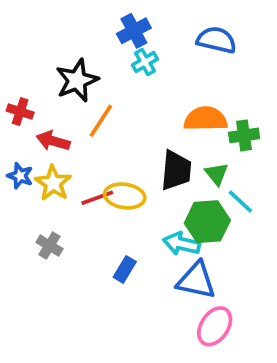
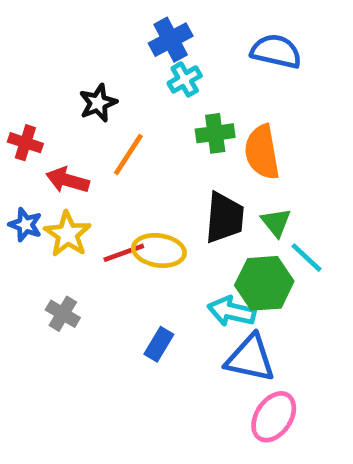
black star: (77, 80) -> (98, 103), size x0.7
orange semicircle: (205, 119) -> (262, 152), turned -99
green cross: (244, 135) -> (215, 133), moved

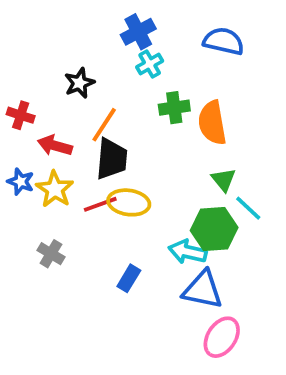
black trapezoid: (225, 218) -> (112, 159), moved

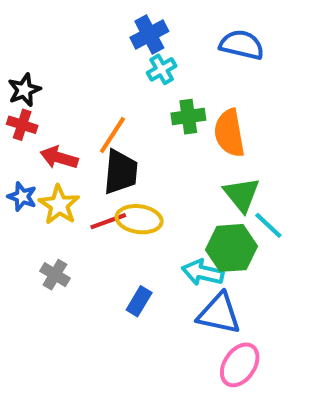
black star: (79, 83) -> (24, 90), moved
green triangle: (224, 180) -> (242, 195), size x1.4

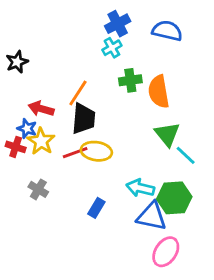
blue cross: (149, 34) -> (118, 24), moved
red cross: (22, 125) -> (16, 147), moved
blue star: (22, 197) -> (27, 129), moved
green hexagon: (231, 248) -> (174, 198), moved

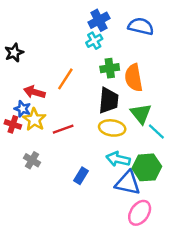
black trapezoid: (84, 119) -> (109, 100), moved
yellow ellipse: (96, 151) -> (112, 128), moved

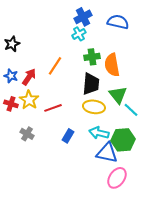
red arrow: (34, 92) -> (29, 77), turned 108
blue star: (22, 109) -> (11, 76), moved
blue rectangle: (81, 176) -> (68, 136), moved

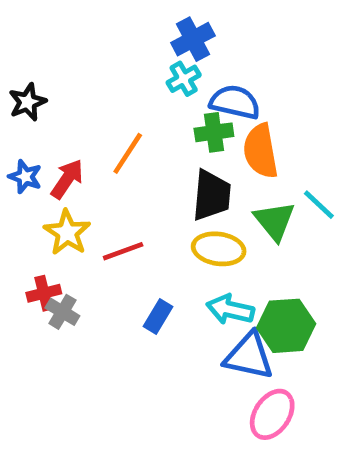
blue semicircle: (118, 22) -> (235, 102), moved
red cross: (11, 104) -> (44, 293), moved, turned -32
cyan line: (131, 110) -> (319, 205), moved

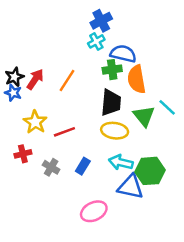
black star: (27, 102) -> (14, 77), moved
red arrow: (67, 179) -> (35, 79), moved
gray cross: (62, 312) -> (51, 167), moved
pink ellipse: (272, 414) -> (94, 211), moved, turned 30

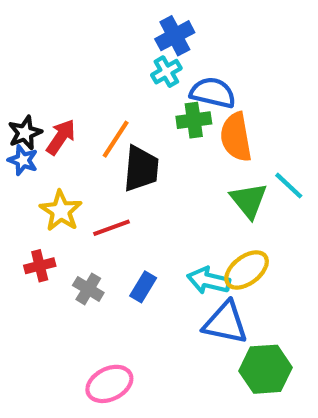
black trapezoid: (111, 103) -> (141, 169), moved
yellow ellipse: (115, 131) -> (247, 270), moved, turned -45
green hexagon: (150, 171) -> (266, 369), moved
pink ellipse: (94, 211) -> (109, 384), moved

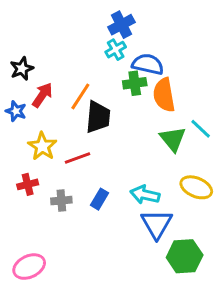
black star: (25, 133) -> (22, 69), moved
yellow ellipse: (247, 270) -> (196, 187), moved, turned 60
gray cross: (88, 289) -> (61, 201), turned -36
blue triangle: (225, 323) -> (157, 224), turned 48
pink ellipse: (109, 384) -> (29, 267), moved

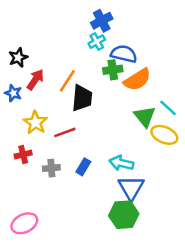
orange semicircle: (164, 95) -> (137, 80), turned -112
yellow ellipse: (196, 187) -> (164, 135), moved
green hexagon: (185, 256) -> (124, 215), moved

